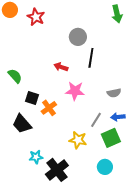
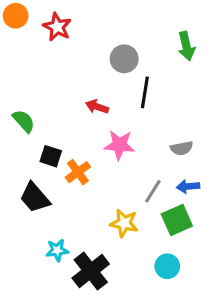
green arrow: (117, 14) -> (186, 46), moved

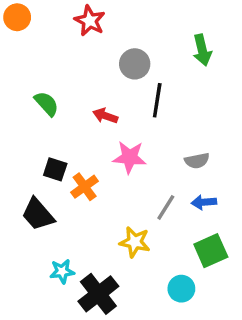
red star: (57, 27) -> (90, 21), moved
green semicircle: (24, 121) -> (47, 104), moved
green square: (177, 220) -> (211, 251), moved

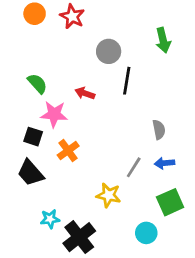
orange circle: (17, 17) -> (35, 14), moved
pink star: (130, 157) -> (54, 114), moved
gray semicircle: (197, 161) -> (159, 130), turned -90
black square: (55, 169) -> (33, 137), moved

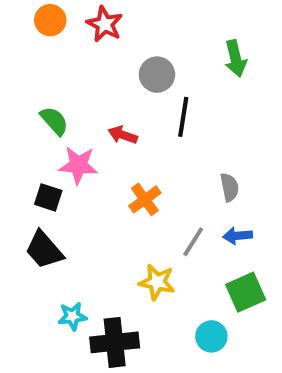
orange cross: (68, 151) -> (145, 199), moved
black cross: (79, 237) -> (115, 342), turned 32

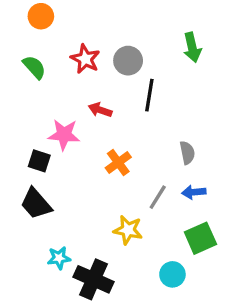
red star: (105, 24) -> (85, 59), moved
green semicircle: (54, 121) -> (34, 67), moved
black cross: (115, 342) -> (94, 279), turned 30

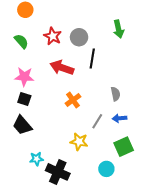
red arrow: (100, 110) -> (62, 68), size x1.6
pink star: (64, 135) -> (24, 77), moved

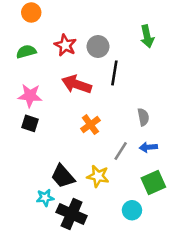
green semicircle: (21, 41) -> (26, 52), turned -63
black trapezoid: (22, 125) -> (63, 176), moved

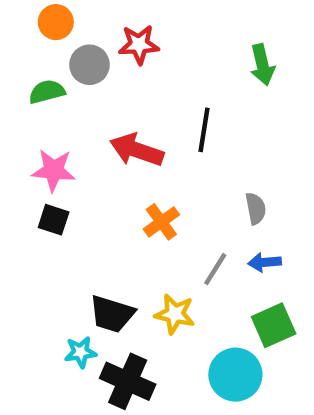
red star: (65, 45) -> (139, 45), moved, turned -30
gray circle: (98, 47) -> (89, 65), moved
black trapezoid: (63, 176) -> (112, 314), turned -32
cyan circle: (132, 210) -> (235, 375), size x1.5

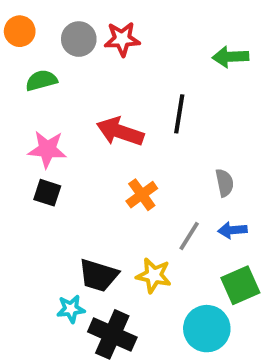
orange circle: (56, 22) -> (20, 31), moved
gray circle: (89, 65) -> (79, 39), moved
green arrow: (262, 65) -> (230, 57), turned 100

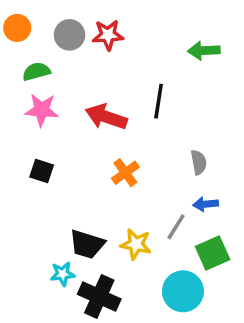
pink star: (47, 149) -> (42, 110), moved
gray line: (189, 236) -> (176, 227), moved

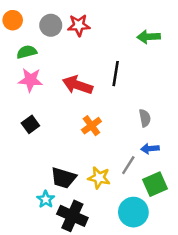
black square: (42, 171) -> (30, 124), turned 36
cyan star: (63, 274) -> (46, 199), turned -30

